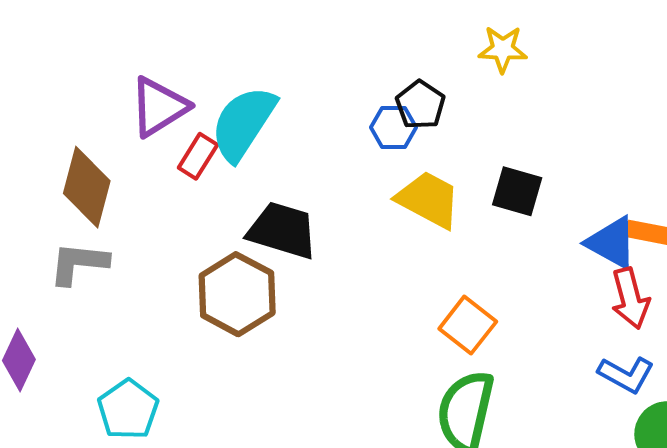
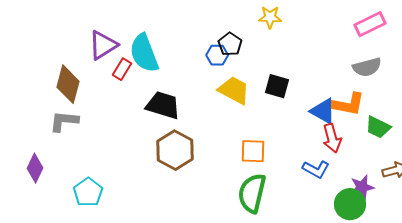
cyan semicircle: (243, 123) -> (144, 53), turned -54
brown hexagon: (237, 294) -> (175, 150), moved
orange square: (468, 325) -> (253, 151), turned -36
blue L-shape: (626, 374) -> (316, 169), moved

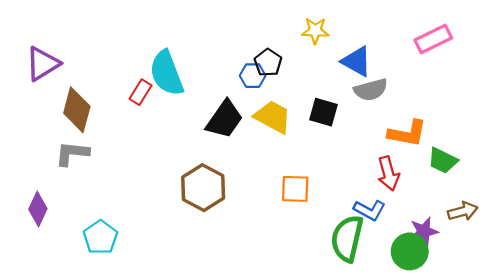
purple triangle: (103, 45) -> (43, 64), moved
gray semicircle: (367, 67) -> (371, 90), moved
black trapezoid: (163, 105) -> (224, 119), moved, turned 108
blue triangle: (323, 111) -> (357, 61), moved
green semicircle: (252, 193) -> (347, 238), moved

